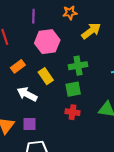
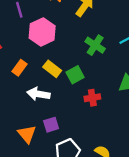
green cross: (78, 66) -> (95, 45), moved, turned -30
green square: (73, 89) -> (75, 75), moved

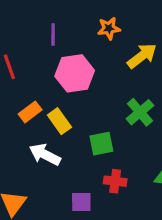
yellow rectangle: (52, 69) -> (59, 121), moved
purple square: (51, 125) -> (81, 202), moved

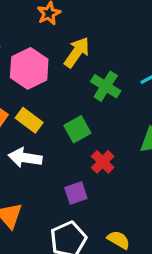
yellow arrow: (142, 56) -> (77, 52), moved
red cross: (115, 181) -> (103, 162), turned -35

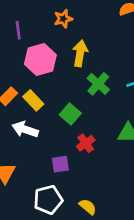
yellow arrow: (77, 52) -> (80, 53), turned -35
green square: (77, 129) -> (70, 114), turned -30

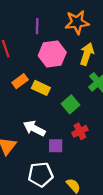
orange star: (63, 19) -> (77, 22), size x1.5
yellow rectangle: (33, 100) -> (41, 88), turned -30
white arrow: (25, 129) -> (34, 128), moved

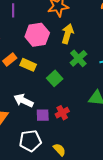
purple line: (37, 26) -> (13, 10), moved
red cross: (80, 131) -> (62, 113), moved

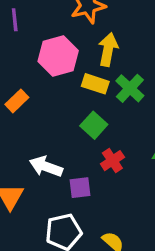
yellow rectangle: (28, 65) -> (95, 84), moved
red cross: (62, 113) -> (112, 161), moved

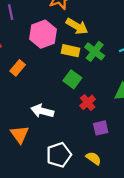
yellow arrow: (108, 49) -> (77, 26), turned 115
purple square: (80, 188) -> (101, 128), moved

